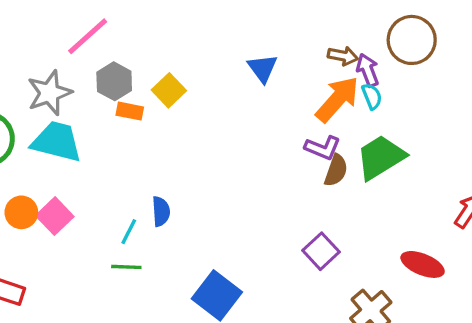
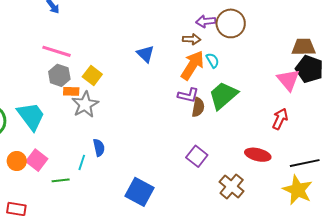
pink line: (88, 36) -> (57, 51), moved, turned 68
purple arrow: (368, 70) -> (206, 21), moved, turned -66
gray star: (49, 93) -> (85, 104), moved
cyan trapezoid: (57, 142) -> (31, 116), turned 48
green line: (126, 267) -> (61, 180), moved

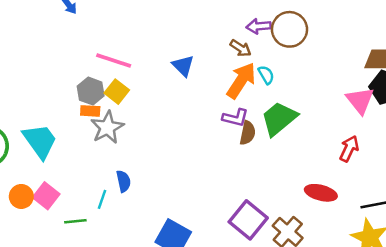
brown arrow: (192, 39) -> (241, 48), turned 30
pink line: (57, 51) -> (114, 60), moved
gray hexagon: (59, 75) -> (91, 91), moved
purple square: (197, 156) -> (248, 220), moved, size x1.4

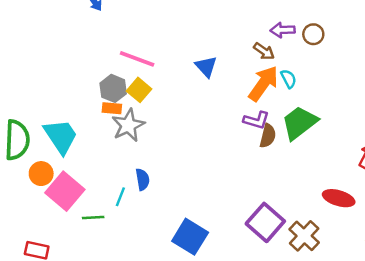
brown circle: (289, 29) -> (313, 34), size x0.6
orange circle: (21, 196) -> (41, 174), moved
pink square: (46, 196) -> (65, 191), size x1.4

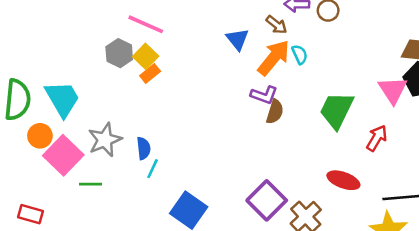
blue triangle: (206, 66) -> (237, 39), moved
orange rectangle: (112, 108) -> (150, 73), moved, turned -48
green trapezoid: (300, 123) -> (337, 110), moved, turned -30
gray star: (128, 125) -> (105, 140), moved
cyan line: (120, 197) -> (153, 169), moved

